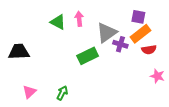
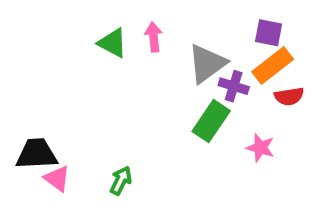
black trapezoid: (19, 52) -> (37, 154), moved
green rectangle: (88, 56) -> (211, 121), moved, turned -30
pink star: (157, 76) -> (260, 148), moved
pink triangle: (29, 92) -> (57, 179), turned -40

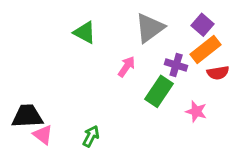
purple square: (269, 33) -> (202, 25), turned 30
pink arrow: (154, 37) -> (127, 67), moved, turned 40
gray triangle: (207, 64) -> (150, 28), moved

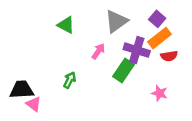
purple cross: (176, 65) -> (137, 50), size x1.5
pink star: (196, 111) -> (159, 93), moved
green arrow: (91, 136) -> (70, 80), moved

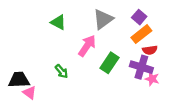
purple cross: (137, 50) -> (141, 67), moved
pink arrow: (98, 51) -> (87, 46), size x1.5
green arrow: (70, 80) -> (62, 71), turned 112
pink star: (159, 93) -> (152, 79), moved

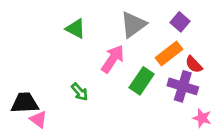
orange rectangle: (141, 34) -> (169, 53), moved
red semicircle: (150, 50) -> (194, 64), turned 56
pink star: (152, 79) -> (202, 118), moved

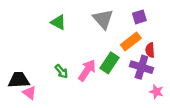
purple square: (180, 22) -> (139, 17), turned 32
gray triangle: (133, 25) -> (103, 19), turned -35
pink arrow: (113, 59) -> (87, 70), moved
red semicircle: (194, 64) -> (150, 50), turned 40

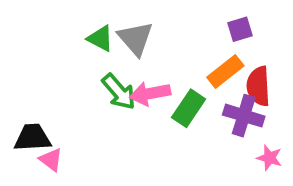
gray triangle: (103, 19) -> (135, 38), moved
red semicircle: (150, 50) -> (258, 86), size x1.5
pink arrow: (87, 70) -> (150, 94), moved, turned -135
green arrow: (61, 71) -> (119, 92), moved, size x1.5

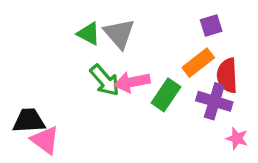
pink triangle: (51, 160) -> (45, 140), size x1.4

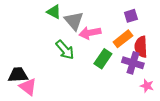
green triangle: (89, 34) -> (54, 12), moved
pink arrow: (132, 82) -> (90, 33), moved

